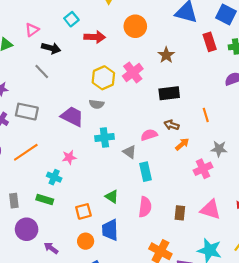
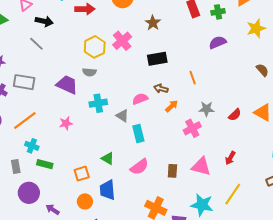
cyan cross: (54, 177) -> (32, 146), moved
pink semicircle: (145, 207) -> (139, 167), turned 48

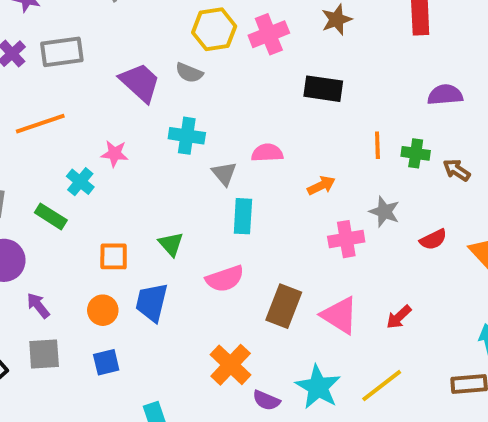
green cross: (218, 12) -> (416, 153), moved
gray rectangle: (24, 82) -> (62, 52), turned -35
brown arrow: (161, 89) -> (457, 170), moved
cyan cross: (32, 146) -> (80, 182), moved
brown rectangle: (172, 171) -> (284, 306), size x1.5

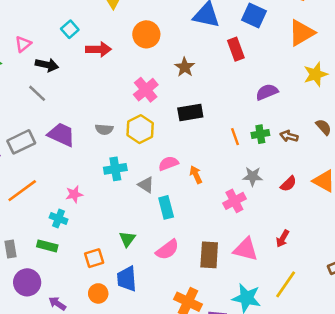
yellow hexagon: (214, 29) -> (140, 129), moved
purple trapezoid: (140, 82) -> (61, 135), moved
orange arrow: (321, 185) -> (196, 175), moved, turned -72
green triangle: (171, 244) -> (127, 239), turned 36

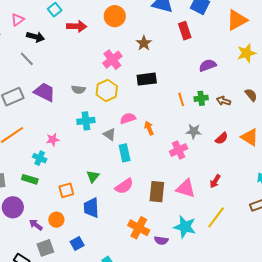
orange circle: (98, 293) -> (56, 220), moved

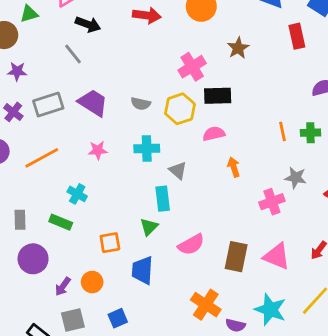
black rectangle: (147, 79) -> (218, 96), moved
pink semicircle: (128, 118) -> (214, 134), moved
pink star: (53, 140) -> (98, 150), moved
cyan rectangle: (125, 153) -> (163, 199), moved
purple arrow: (36, 225) -> (63, 287), turned -96

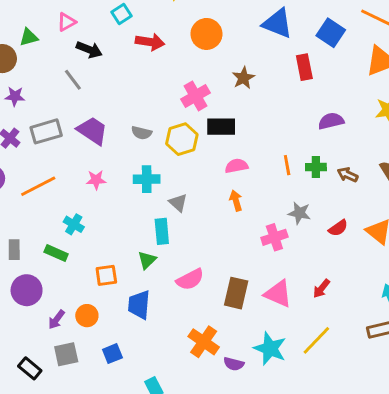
pink semicircle: (214, 134) -> (236, 166), moved

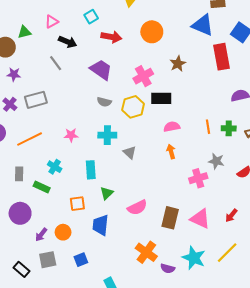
red rectangle: (304, 67) -> (222, 57), size x1.4
purple trapezoid: (92, 131) -> (101, 70), moved
cyan rectangle: (162, 231) -> (91, 170), moved
gray rectangle: (14, 250) -> (19, 174), moved

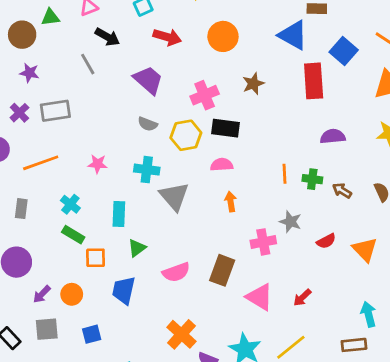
pink semicircle: (172, 127) -> (222, 165), moved
gray triangle: (130, 152) -> (174, 196), size x1.6
green rectangle: (42, 187) -> (73, 235), moved
brown rectangle: (170, 218) -> (222, 270), moved

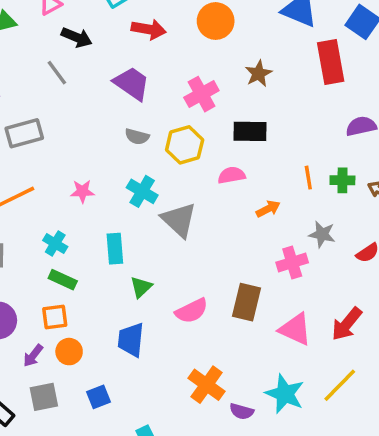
black rectangle: (225, 128) -> (250, 131), moved
cyan cross: (147, 170) -> (142, 191), turned 30
orange arrow: (231, 202) -> (268, 209), moved, turned 78
orange square: (96, 258) -> (55, 317), moved
red arrow: (302, 298) -> (347, 324), size x1.5

